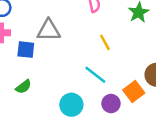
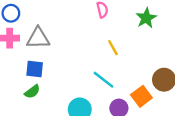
gray triangle: (49, 30) -> (38, 38), moved
blue square: (26, 50) -> (35, 69), moved

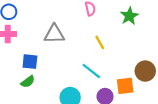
gray triangle: (38, 38) -> (54, 34), moved
orange square: (141, 96) -> (125, 86), turned 30

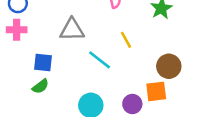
cyan line: (91, 71) -> (100, 60), moved
brown circle: (145, 71) -> (169, 66), moved

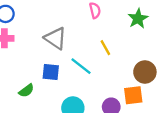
gray triangle: (72, 30) -> (55, 38), turned 35
blue square: (43, 62) -> (51, 72), moved

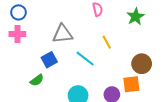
gray triangle: (55, 38) -> (63, 34), turned -40
blue square: (51, 72) -> (49, 60), moved, turned -35

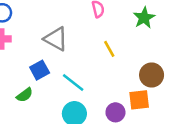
gray triangle: (63, 34) -> (56, 39), turned 35
cyan line: (85, 59) -> (73, 82), moved

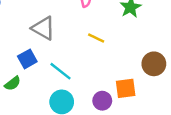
yellow line: (109, 49) -> (96, 38), turned -35
brown circle: (152, 75) -> (154, 64), moved

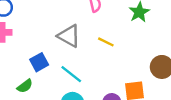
gray triangle: (43, 28) -> (69, 36), moved

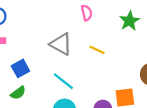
blue square: (39, 62) -> (20, 68), moved

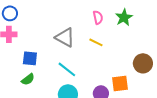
pink semicircle: (87, 13) -> (98, 17), moved
blue square: (20, 68) -> (30, 58), turned 35

